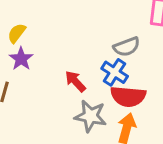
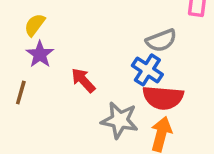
red arrow: (75, 81) -> (83, 80), moved

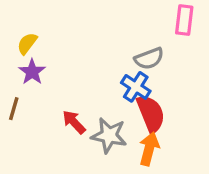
red arrow: (83, 80) -> (74, 122), moved
red semicircle: (163, 98) -> (151, 114), turned -117

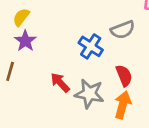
blue cross: (136, 87) -> (91, 46), moved
red semicircle: (151, 114) -> (124, 76), size x0.7

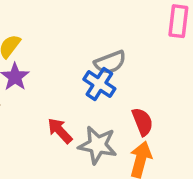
gray semicircle: (123, 30) -> (110, 62), moved

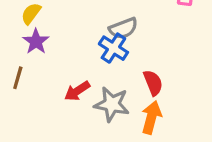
red arrow: (60, 131) -> (77, 91), turned -80

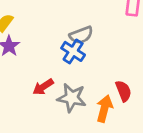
red semicircle: (153, 83) -> (123, 91), moved

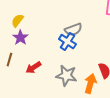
red arrow: (43, 87) -> (33, 68), moved

